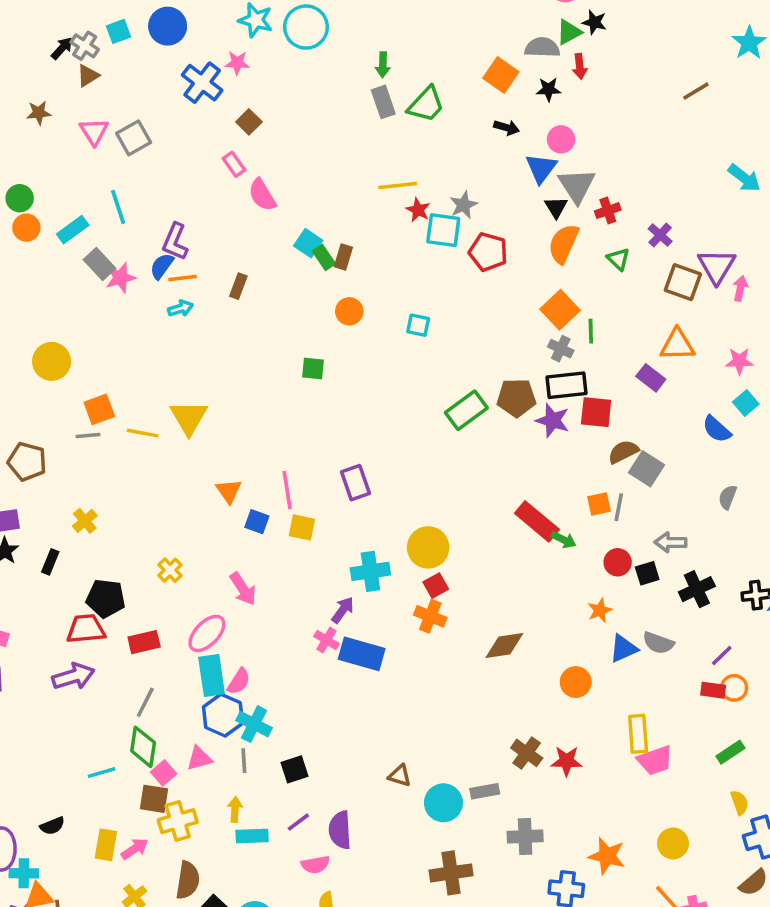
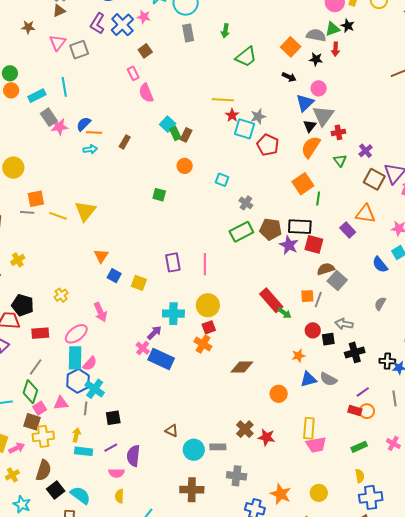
gray rectangle: (383, 102) -> (188, 33), moved
purple L-shape: (175, 242) -> (97, 23), moved
gray cross: (561, 349) -> (246, 203), moved
pink line: (287, 490) -> (205, 264), moved

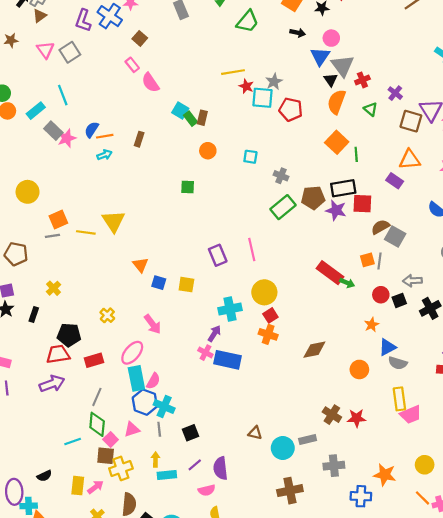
gray semicircle: (328, 379) -> (398, 363), moved

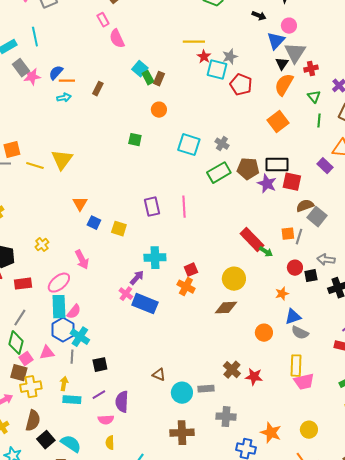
green line: (356, 154) -> (319, 121), moved
cyan square: (250, 157) -> (189, 145), moved, size x1.6
yellow circle: (264, 292) -> (234, 279), moved

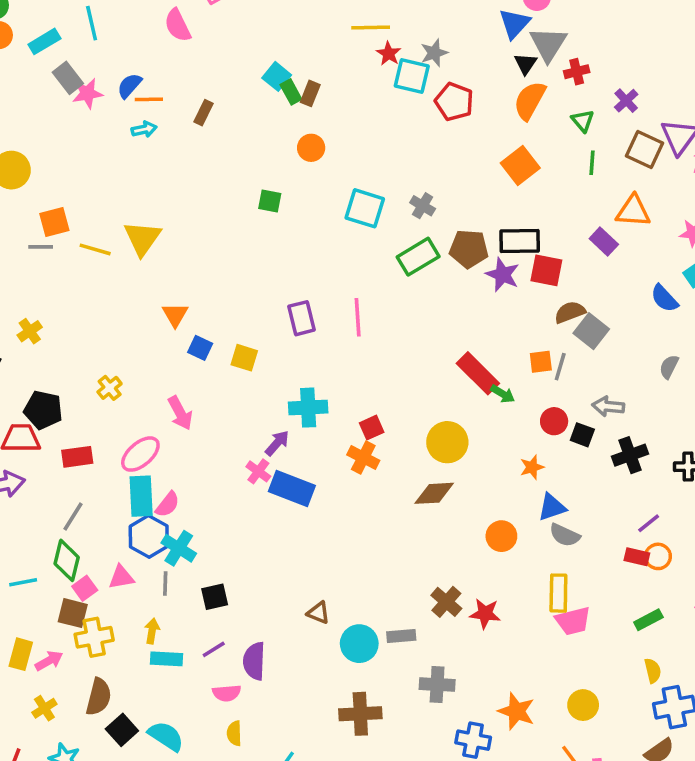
pink semicircle: (117, 39) -> (178, 25), moved
black square: (311, 276) -> (582, 435), turned 32

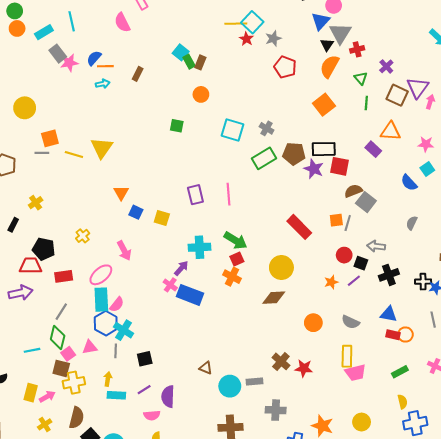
cyan square: (412, 76) -> (252, 22), moved, turned 30
green arrow: (503, 394) -> (235, 240), moved, size x1.6
blue triangle: (552, 507) -> (389, 314), moved, turned 30
purple line: (649, 523) -> (354, 281), moved

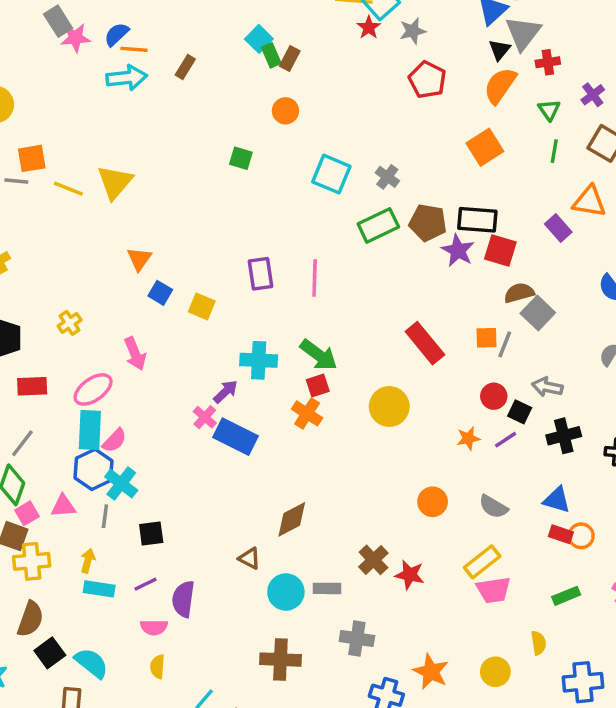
cyan arrow: (103, 84) -> (127, 78), size x1.6
brown diamond: (274, 298) -> (292, 519), moved, turned -30
yellow rectangle: (347, 356) -> (482, 562), turned 45
yellow semicircle: (402, 402) -> (539, 643), moved

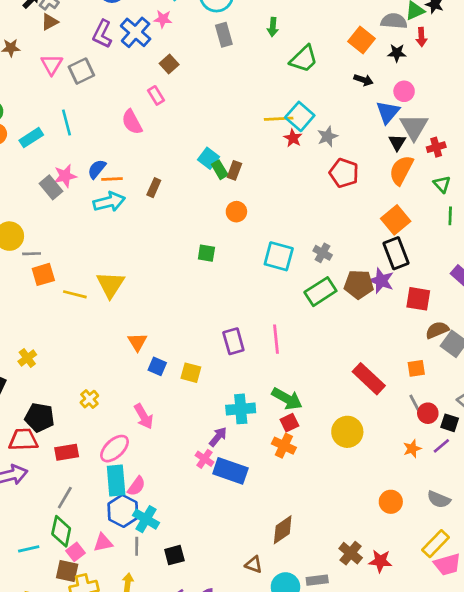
gray rectangle: (58, 21) -> (51, 187), moved
gray line: (16, 181) -> (32, 254), moved
black rectangle: (477, 220) -> (396, 253), moved, turned 72
purple star: (458, 251) -> (381, 281), moved
gray line: (505, 344) -> (415, 404), moved, turned -42

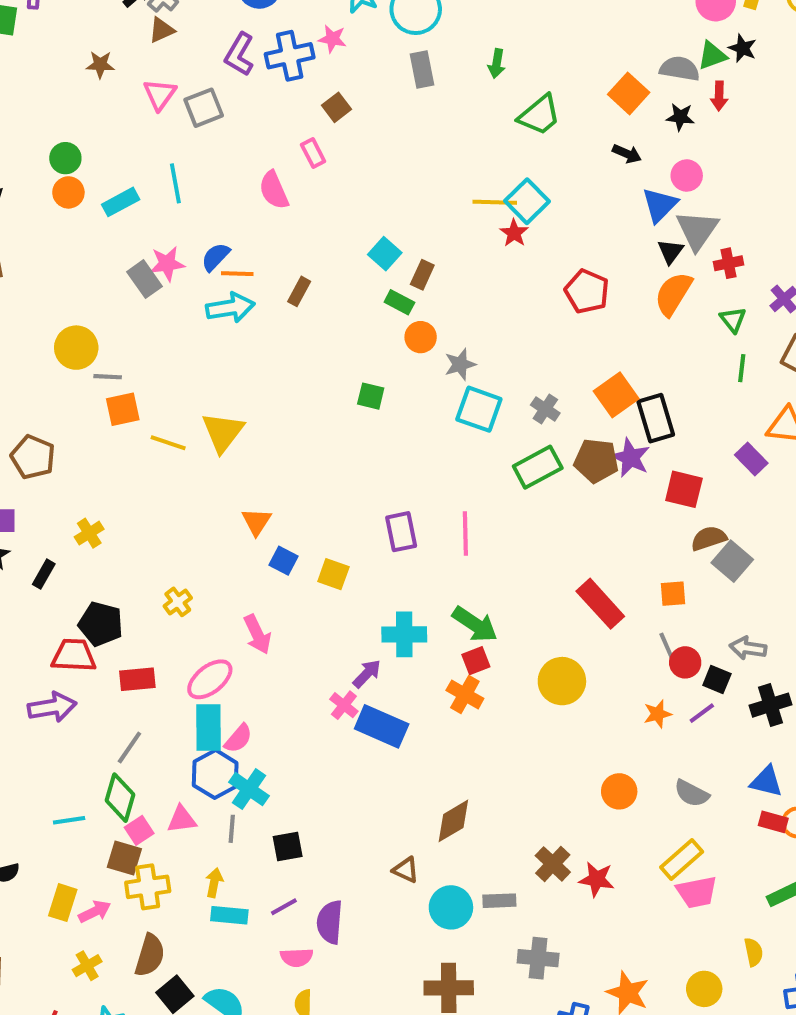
blue cross: (136, 32) -> (290, 56), turned 32
gray star: (328, 136) -> (460, 364), moved
green rectangle: (220, 170) -> (399, 302), moved, turned -36
orange square: (396, 220) -> (616, 395), moved

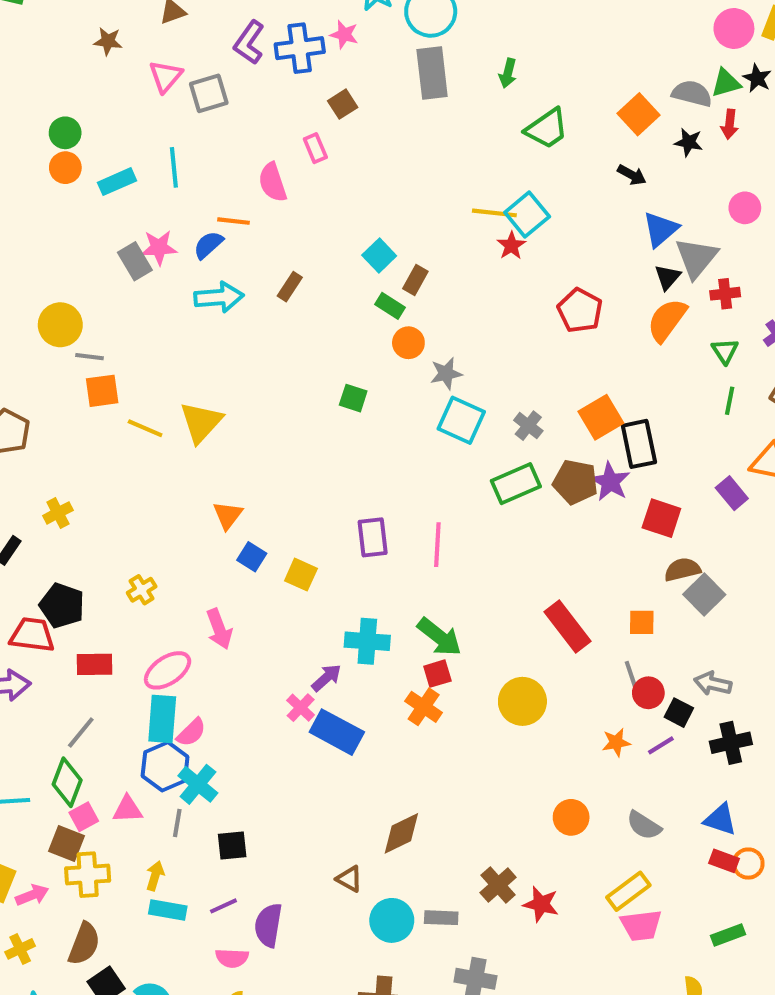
gray rectangle: (422, 70) -> (432, 73), size x1.4
pink circle: (687, 176) -> (745, 208), moved
orange line: (237, 274) -> (233, 221), moved

